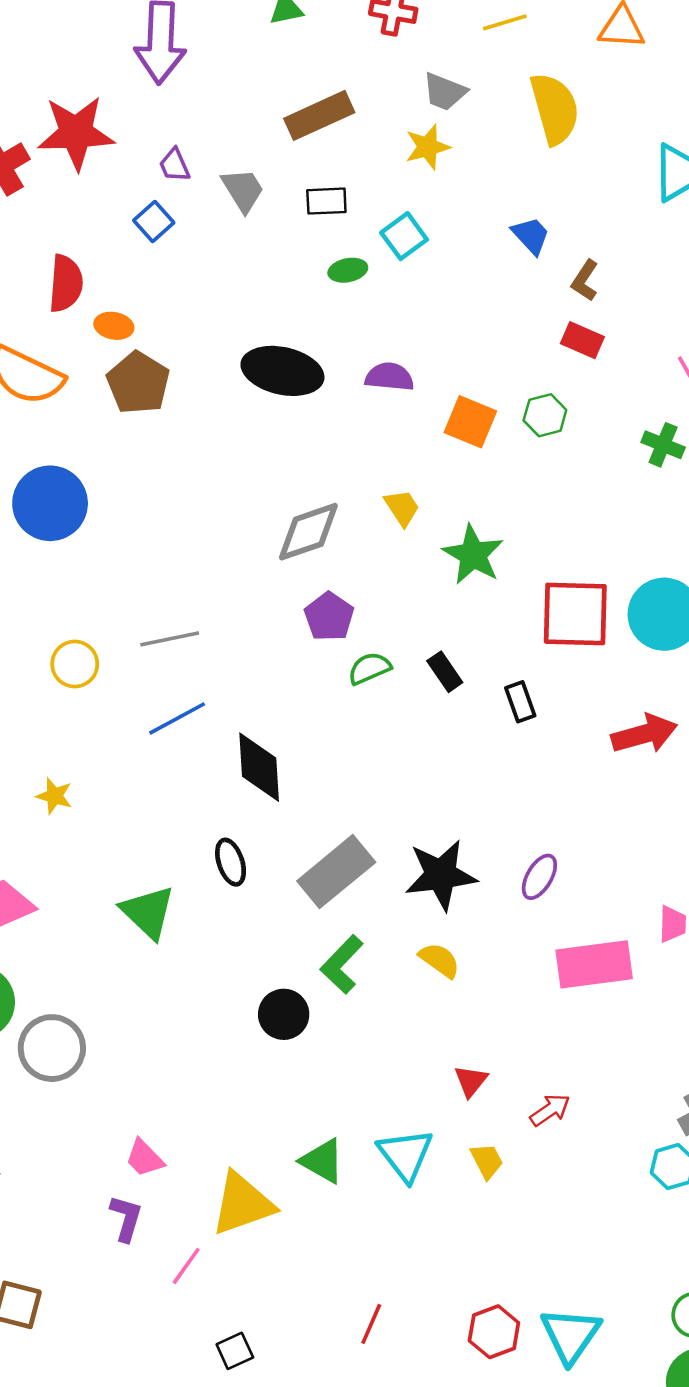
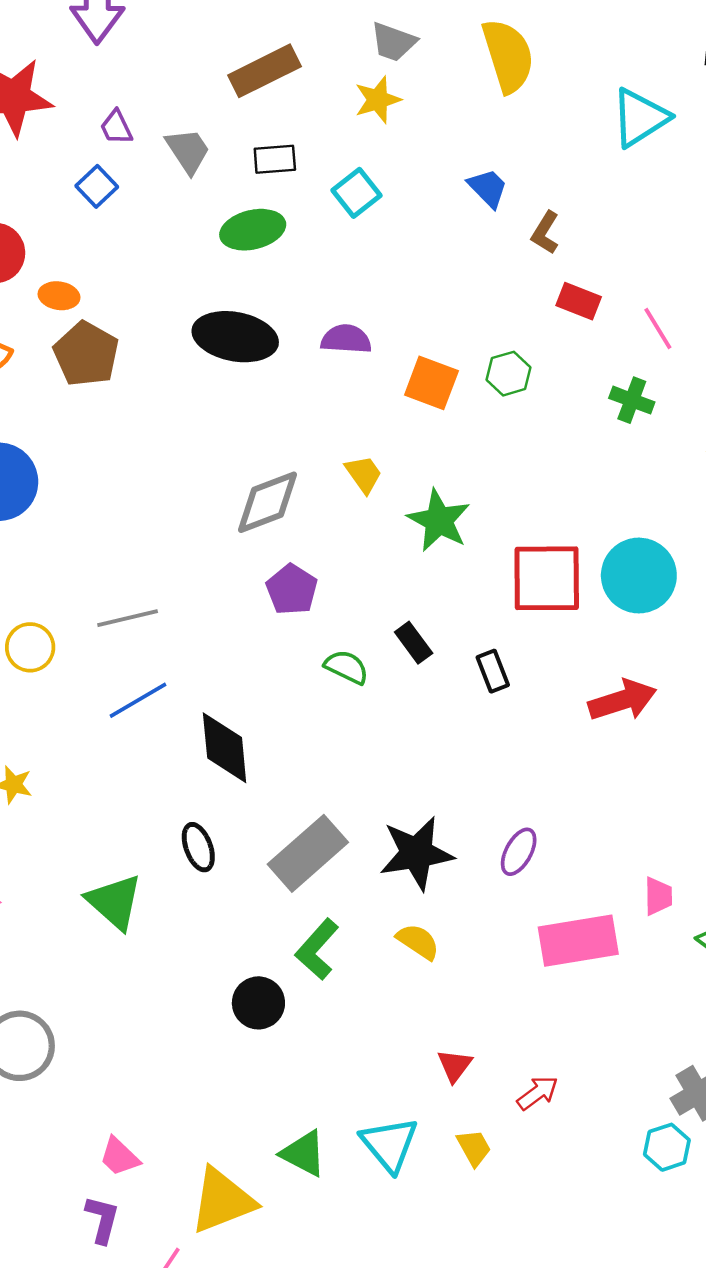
green ellipse: (348, 270) -> (253, 230), moved, size x1.6
red rectangle: (582, 340) -> (579, 301), moved
green semicircle: (369, 668) -> (346, 667), moved, turned 51

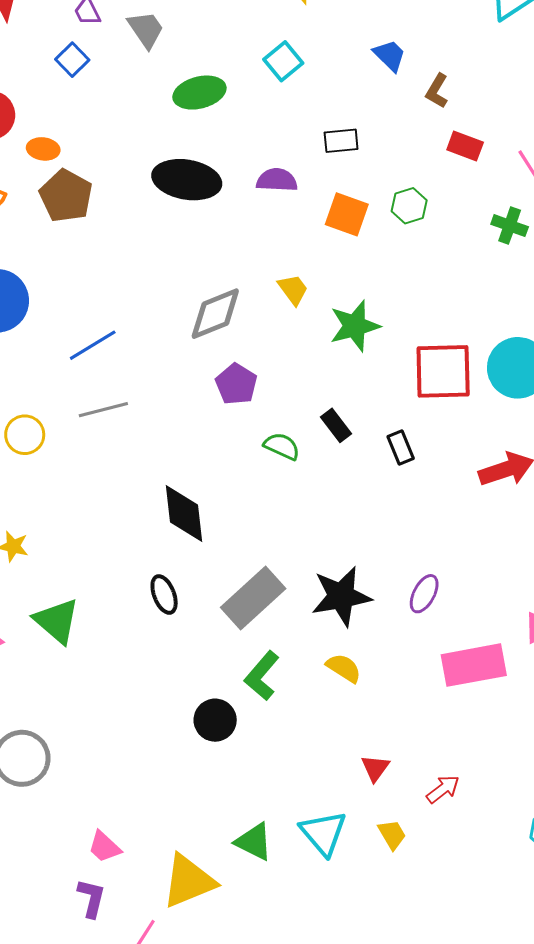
black rectangle: (275, 159) -> (341, 141), moved
green star: (439, 520) -> (355, 326), turned 30
blue line: (138, 700) -> (93, 345), moved
green triangle: (114, 902) -> (57, 621), moved

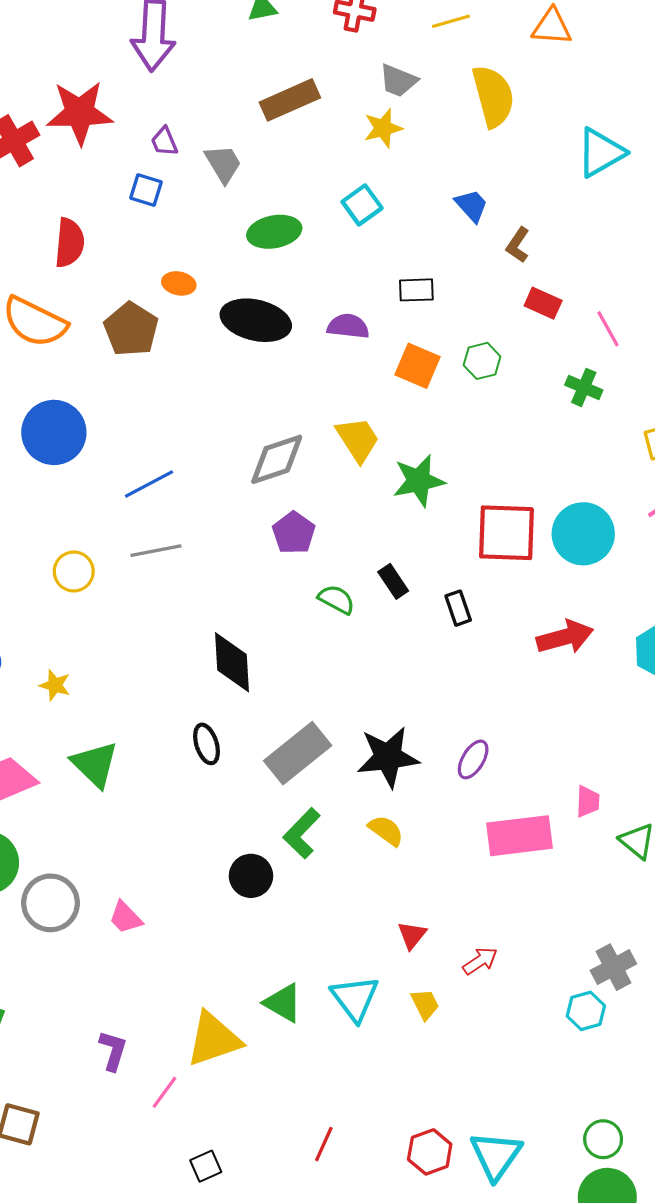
blue square: (72, 60) -> (146, 190), turned -32
orange ellipse: (43, 149) -> (179, 283), moved
yellow trapezoid: (293, 289) -> (358, 439), size x1.4
pink trapezoid: (104, 847) -> (126, 917), moved

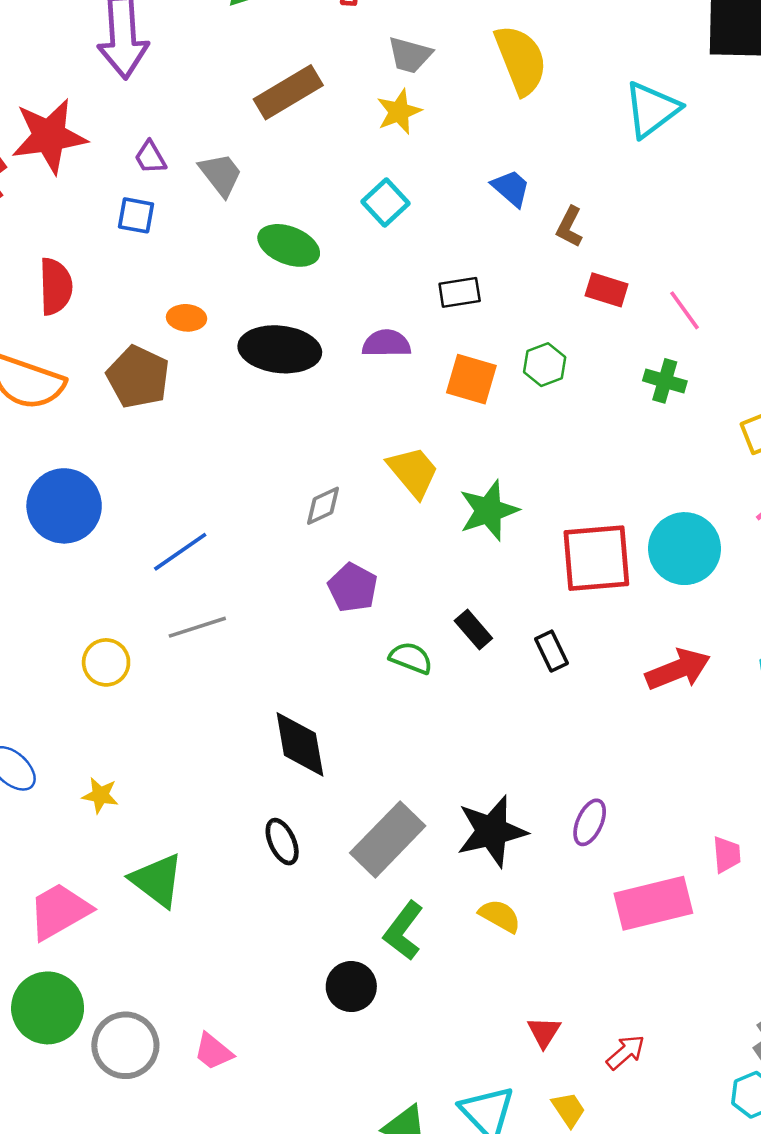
green ellipse: (274, 232) -> (289, 245), turned 39
gray diamond: (277, 459) -> (323, 506), size x0.6

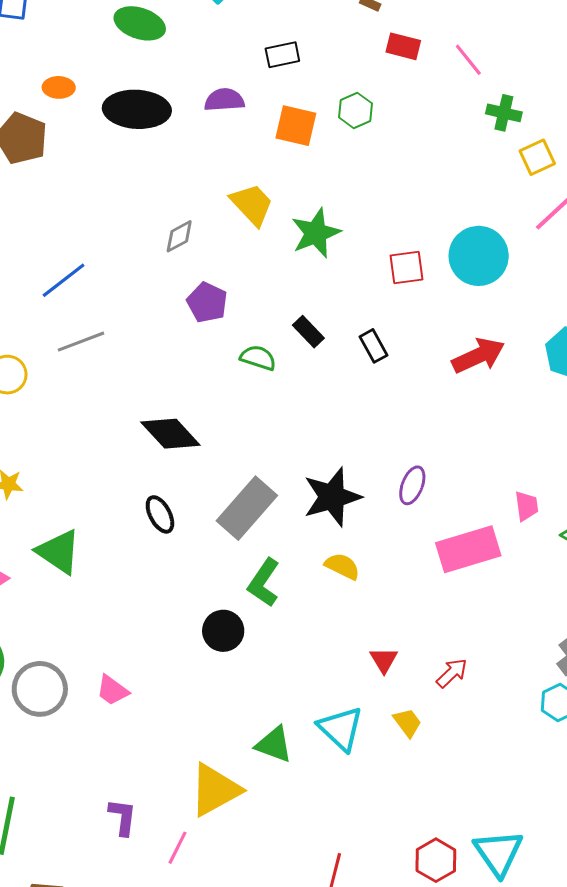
green cross: (665, 381) -> (504, 113), moved
red square: (596, 558) -> (406, 268), size x0.6
black diamond: (300, 744) -> (170, 434), turned -30

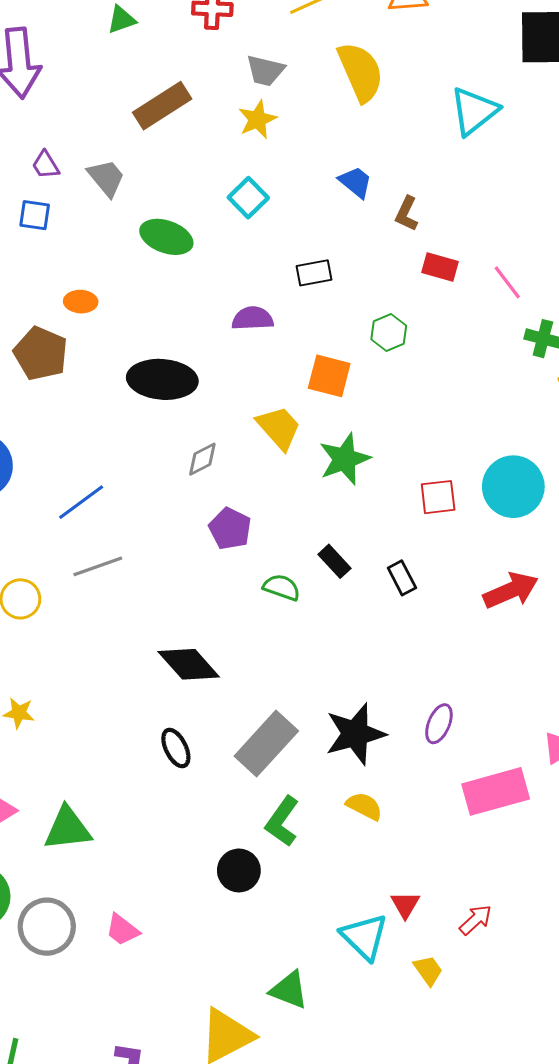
black ellipse: (137, 109) -> (162, 379), moved
orange square: (296, 126) -> (329, 376), moved
green triangle: (59, 552) -> (68, 828), moved, turned -42
cyan triangle: (341, 729) -> (364, 937), moved

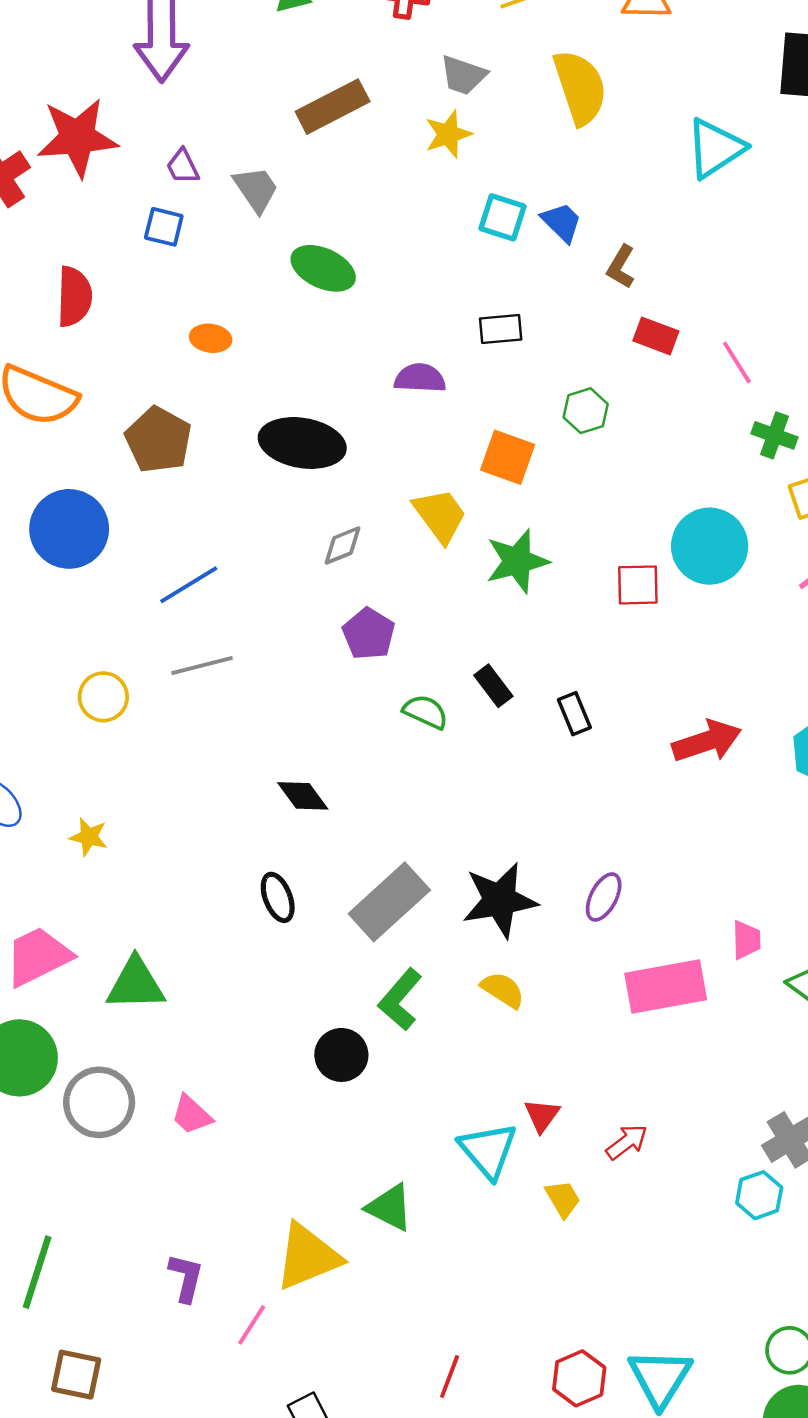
cyan square: (248, 198) -> (503, 217), moved, turned -33
brown pentagon: (41, 353) -> (158, 440), moved
cyan circle: (513, 487) -> (710, 546), moved
red square: (438, 497) -> (638, 585), moved
black diamond: (189, 664) -> (303, 796), size x0.7

